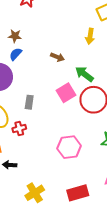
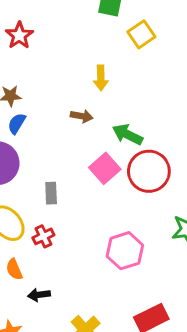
yellow arrow: (90, 36) -> (101, 78), moved

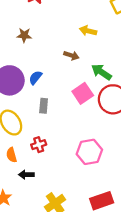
yellow arrow: (101, 78) -> (88, 31), turned 98
blue semicircle: (17, 123) -> (35, 78), moved
red cross: (43, 236) -> (39, 145), moved

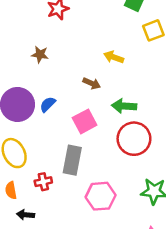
green arrow: (101, 72) -> (124, 106), turned -36
pink square: (83, 93) -> (85, 121), moved
gray rectangle: (44, 106) -> (72, 160), moved, size x1.6

